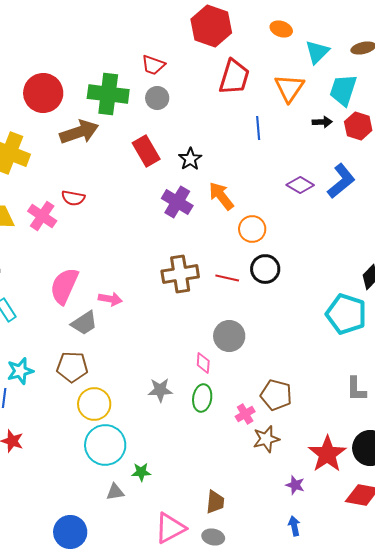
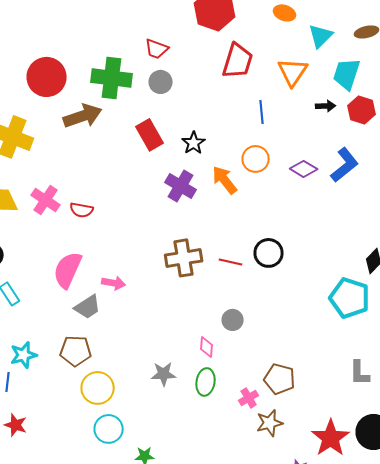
red semicircle: (73, 198) -> (82, 210), moved
orange circle: (252, 229) -> (256, 159), moved
gray circle: (229, 336) -> (233, 320), size x0.7
cyan circle: (105, 445) -> (109, 429), size x0.7

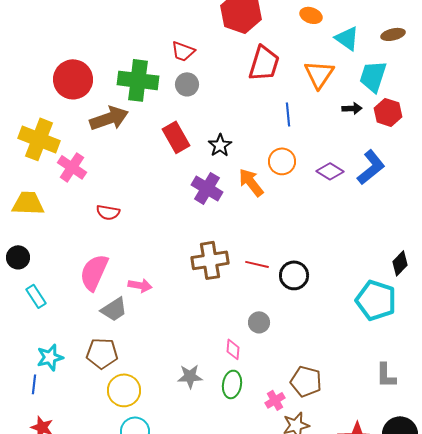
cyan triangle: (321, 36) -> (347, 38), turned -40
pink cross: (46, 200) -> (72, 167), moved
black circle: (269, 253) -> (294, 275), moved

